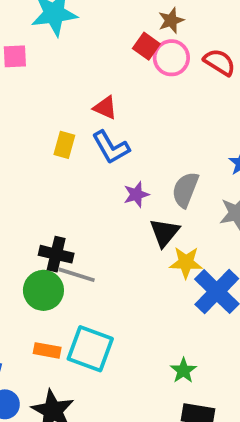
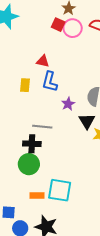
blue L-shape: (111, 147) -> (50, 82), turned 55
gray line: (77, 275) -> (42, 127), moved

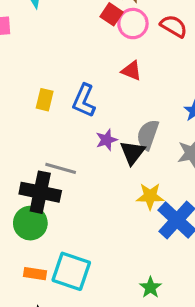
red triangle: (43, 61) -> (131, 71), moved
black triangle: (87, 121) -> (132, 153), moved
black cross: (32, 144) -> (40, 192), size x1.4

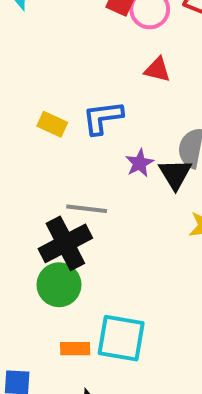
yellow rectangle: (45, 100) -> (52, 124), turned -70
blue L-shape: (84, 101) -> (103, 118), turned 68
black cross: (40, 192) -> (65, 243), turned -30

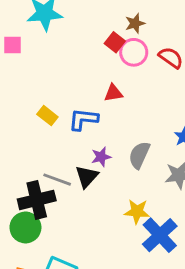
red triangle: (157, 70) -> (113, 93), moved, turned -36
black triangle: (175, 174) -> (87, 177), moved

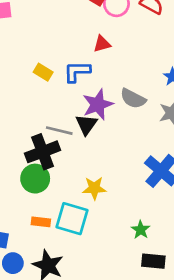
gray semicircle: (139, 155) -> (133, 99), turned -80
purple star: (101, 157) -> (98, 104), size x1.6
yellow star: (137, 212) -> (94, 188), moved

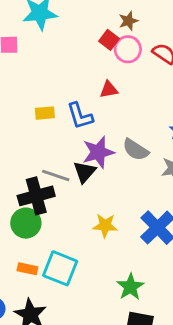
yellow rectangle: (43, 72) -> (45, 113), turned -42
blue L-shape: (77, 72) -> (80, 116), turned -112
yellow star: (94, 188) -> (105, 226), moved
green star: (141, 230) -> (130, 287), size x1.4

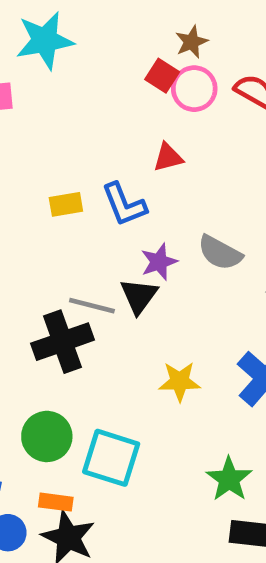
purple star: (98, 152) -> (159, 262), size x0.7
green circle: (26, 223) -> (47, 436), moved
orange rectangle: (27, 269) -> (56, 502), moved

